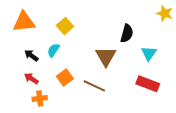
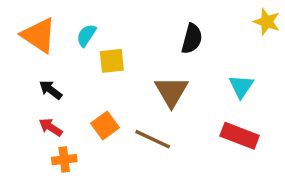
orange triangle: (24, 22) -> (39, 35), turned 40
yellow square: (65, 26) -> (112, 61), moved, turned 35
black semicircle: (127, 33) -> (192, 39), moved
cyan semicircle: (53, 50) -> (86, 35), moved

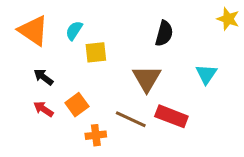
orange square: (105, 126) -> (77, 105), moved
red rectangle: (240, 136) -> (171, 116), moved
orange cross: (64, 160) -> (96, 135), moved

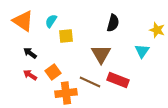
yellow star: (228, 19) -> (157, 30), moved
orange cross: (96, 135) -> (66, 93), size x1.5

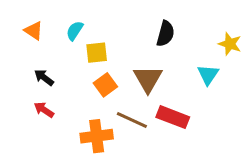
orange triangle: (23, 21) -> (34, 31), size x0.6
orange square: (53, 72) -> (105, 85), moved

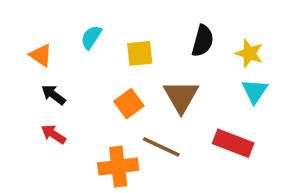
orange triangle: (34, 31) -> (41, 55), moved
yellow star: (230, 44) -> (249, 53), moved
yellow square: (97, 53) -> (140, 53), moved
red rectangle: (173, 117) -> (233, 143), moved

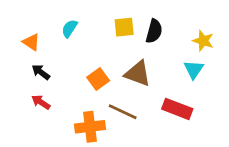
yellow square: (140, 53) -> (124, 27), moved
yellow star: (249, 53) -> (203, 41), moved
brown triangle: (181, 96) -> (138, 74), turned -40

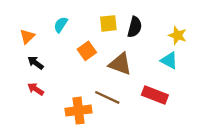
orange triangle: (31, 42) -> (27, 37), turned 42
cyan triangle: (194, 69) -> (169, 60), turned -36
orange square: (98, 79) -> (87, 51), moved

